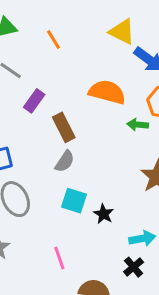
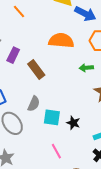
green arrow: (138, 125) -> (86, 68), moved
gray semicircle: (65, 161) -> (34, 104), moved
pink line: (59, 258) -> (56, 151), moved

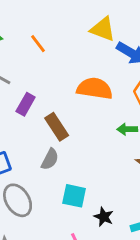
gray semicircle: (34, 104) -> (50, 159), moved
black star: (73, 123) -> (104, 217), moved

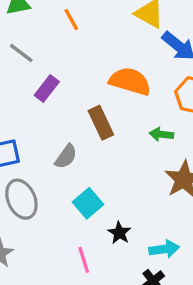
brown rectangle: (57, 127) -> (101, 123), moved
cyan square: (74, 196) -> (88, 203), turned 30

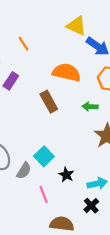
orange line: (71, 20) -> (24, 44), moved
gray semicircle: (66, 157) -> (24, 171), moved

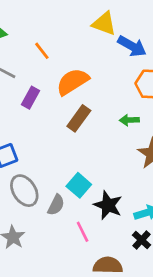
orange semicircle: (67, 72) -> (73, 82), moved, turned -40
brown rectangle: (49, 102) -> (79, 118), turned 70
black star: (66, 175) -> (108, 205), size x1.5

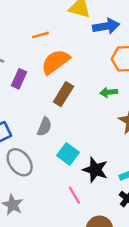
blue arrow: (132, 46) -> (106, 26), turned -35
orange line: (42, 51) -> (41, 35), moved, turned -63
gray semicircle: (56, 205) -> (44, 127), moved

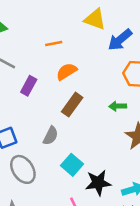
blue arrow: (106, 26) -> (120, 40), turned 145
orange semicircle: (55, 62) -> (67, 72), size x0.7
black star: (95, 170) -> (98, 183), turned -30

